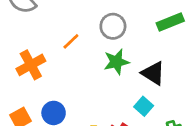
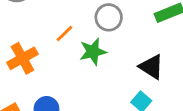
green star: (116, 62) -> (93, 52), moved

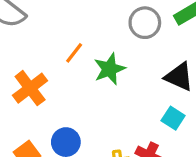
gray circle: (109, 17) -> (145, 23), moved

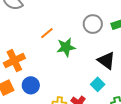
orange cross: (30, 88) -> (14, 61), moved

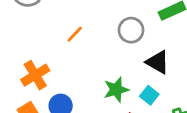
gray circle: (93, 24) -> (131, 30), moved
green star: (66, 47) -> (116, 90), moved

